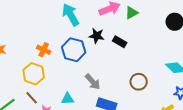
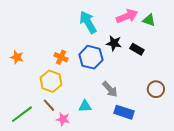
green triangle: (132, 13) -> (149, 20), turned 48

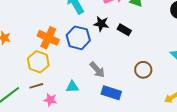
orange cross: (61, 57) -> (48, 38), size x1.5
brown line: (49, 105) -> (36, 86), turned -64

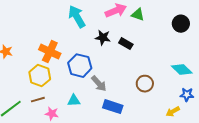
blue hexagon: (78, 38) -> (80, 66), moved

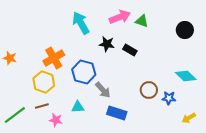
orange cross: (50, 52) -> (54, 58), turned 35
blue star: (187, 95) -> (169, 98), moved
yellow arrow: (173, 112) -> (189, 118), moved

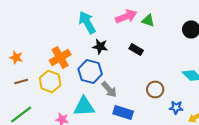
black star: (107, 44) -> (100, 46), moved
blue star: (169, 98) -> (176, 107), moved
brown line: (42, 106) -> (21, 81), moved
cyan triangle: (78, 107) -> (84, 106), size x1.6

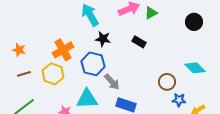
green triangle: (148, 20) -> (151, 13), turned -48
brown circle: (155, 89) -> (167, 82), moved

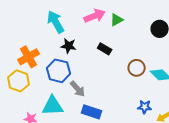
brown circle: (167, 82) -> (137, 68), moved

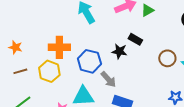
black star: (69, 46) -> (119, 51), moved
orange cross: (29, 57) -> (59, 47), turned 30

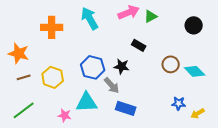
orange star: (15, 47) -> (19, 53), size x1.5
orange cross: (59, 47) -> (52, 27), moved
black star: (119, 51) -> (122, 66), moved

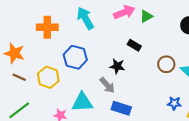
blue hexagon: (93, 67) -> (75, 57), moved
brown line: (24, 77) -> (19, 77), turned 40

